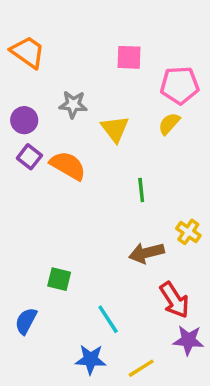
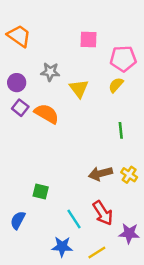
green line: (141, 190) -> (121, 130), moved
yellow cross: (188, 232) -> (129, 175), moved
red arrow: (174, 300) -> (103, 213), moved

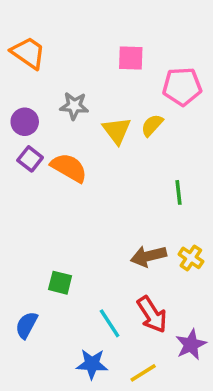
yellow semicircle: (116, 85) -> (152, 125), moved
purple star: (129, 233) -> (191, 345), turned -30

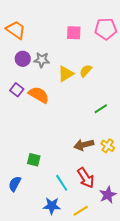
pink pentagon: (182, 86) -> (106, 29), moved
purple circle: (25, 122) -> (23, 59), moved
yellow triangle: (117, 131) -> (66, 74), turned 36
green line: (179, 192) -> (101, 109), turned 64

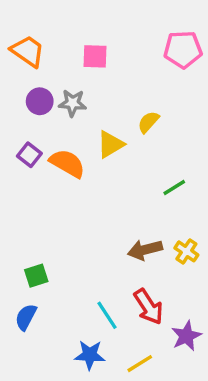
pink square: (74, 33) -> (95, 56), moved
yellow triangle: (66, 74) -> (110, 144), moved
green square: (34, 160) -> (36, 276), moved, turned -32

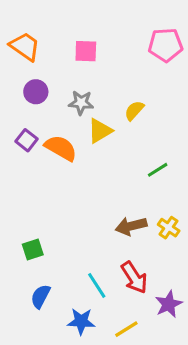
gray star: (72, 103) -> (81, 103), moved
blue semicircle: (26, 317) -> (40, 296), moved

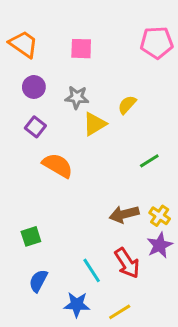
purple square: (26, 140) -> (35, 127), moved
orange semicircle: (61, 148) -> (58, 165), moved
purple star: (169, 304) -> (160, 245), moved

